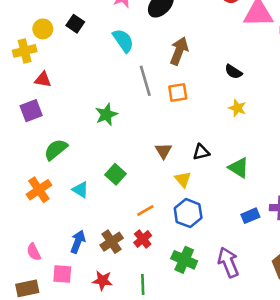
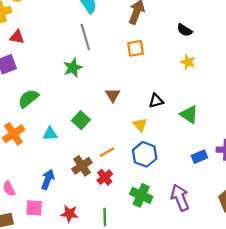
gray line: (145, 81) -> (85, 37), moved
brown triangle: (163, 151) -> (113, 95), moved
cyan triangle: (80, 190) -> (50, 134), turned -35
brown cross: (112, 242) -> (82, 166), moved

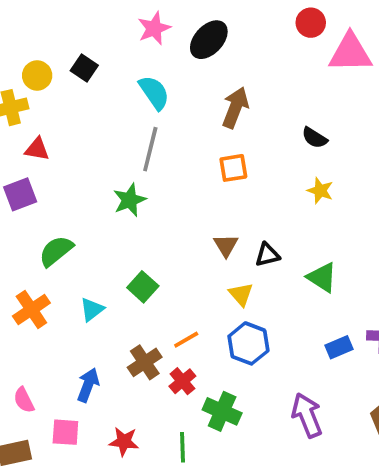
gray line: (85, 37) -> (150, 149), turned 30
brown triangle: (113, 95) -> (226, 245), moved
cyan triangle: (50, 134) -> (92, 309), turned -35
green cross: (141, 195) -> (222, 411), moved

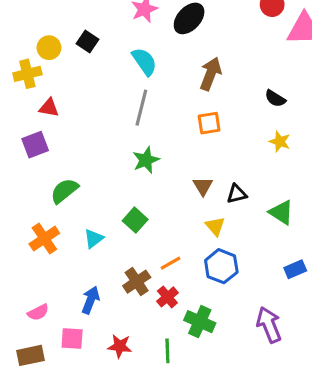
green star: (130, 200) -> (146, 160), moved
pink semicircle: (24, 400) -> (38, 312), turned -90

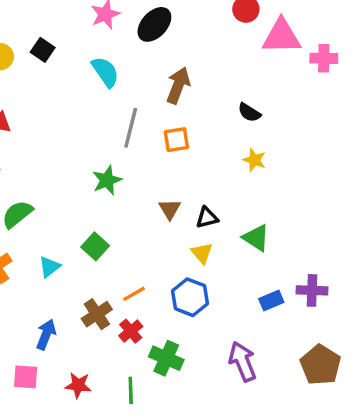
gray line: (141, 108) -> (131, 128), moved
yellow triangle: (215, 226) -> (202, 253), moved

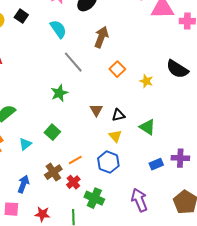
black semicircle: (249, 113) -> (177, 69), moved, size x1.6
gray line: (131, 128) -> (73, 62), turned -55
orange square: (176, 140) -> (117, 69), moved, turned -35

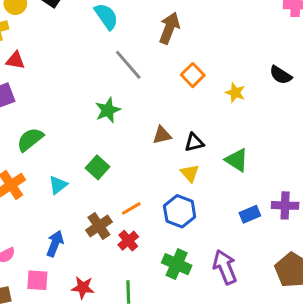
black semicircle: (177, 69) -> (281, 75), size x0.7
brown triangle: (96, 110) -> (162, 135), turned 48
green cross: (94, 198) -> (177, 264), moved

